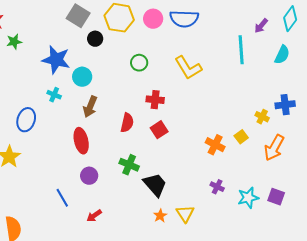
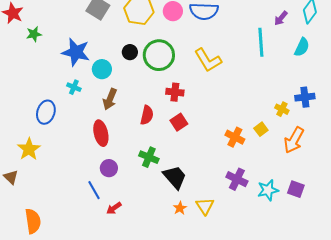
black circle: (95, 39) -> (130, 52), moved
green circle: (139, 63) -> (159, 55), size x1.8
purple cross: (217, 187) -> (237, 179), size x1.5
blue line: (62, 198) -> (94, 190), moved

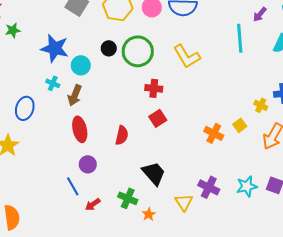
brown arrow: (110, 99) -> (75, 95), moved
red semicircle: (147, 115) -> (122, 135), moved
green cross: (149, 157) -> (128, 198), moved
purple cross: (237, 179) -> (209, 187), moved
orange star: (180, 208) -> (149, 214), moved

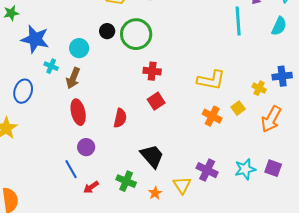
blue star: (55, 48) -> (35, 39), moved
yellow L-shape: (187, 56) -> (211, 80), moved, turned -48
orange star: (149, 214) -> (155, 193), moved

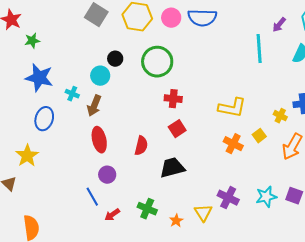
black circle: (107, 31) -> (115, 59), moved
blue star: (35, 39) -> (39, 78), moved
black trapezoid: (152, 156) -> (172, 168), moved, turned -64

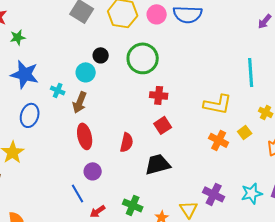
cyan line: (259, 49) -> (251, 72), moved

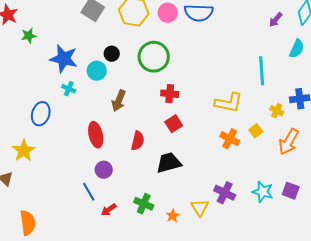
blue star: (25, 74) -> (64, 59), moved
brown arrow: (80, 102) -> (119, 101), moved
cyan star: (252, 193) -> (263, 192), turned 30

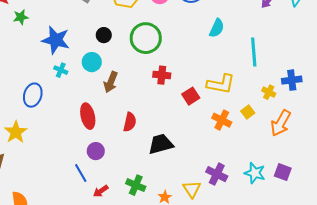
cyan semicircle: (297, 49) -> (217, 28), moved
cyan circle: (97, 71) -> (92, 62), moved
red square: (174, 124) -> (191, 96), moved

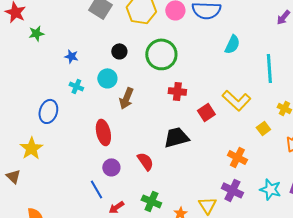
blue star: (56, 40) -> (71, 56), size x0.5
yellow L-shape: (221, 84) -> (236, 100), turned 32
orange cross: (222, 120) -> (237, 157), moved
red semicircle: (130, 122) -> (145, 161), moved, turned -48
black trapezoid: (161, 144) -> (176, 137), moved

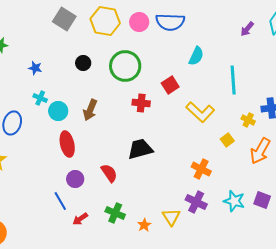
cyan circle: (107, 78) -> (58, 111), moved
red square: (206, 112) -> (170, 85), moved

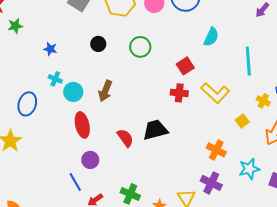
green circle: (125, 66) -> (140, 47), size x0.7
red cross: (141, 103) -> (179, 93), moved
red semicircle: (109, 173) -> (125, 138), moved
cyan star: (234, 201) -> (249, 169), moved, turned -30

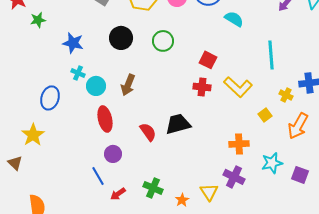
cyan semicircle: (211, 37) -> (234, 19), moved, turned -84
black circle: (98, 44) -> (121, 38), size x1.5
blue star: (50, 49) -> (73, 43), size x1.5
red square: (185, 66) -> (208, 60), turned -30
orange cross: (216, 150) -> (239, 144), turned -30

